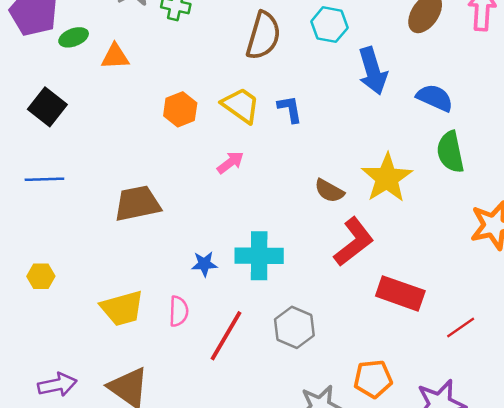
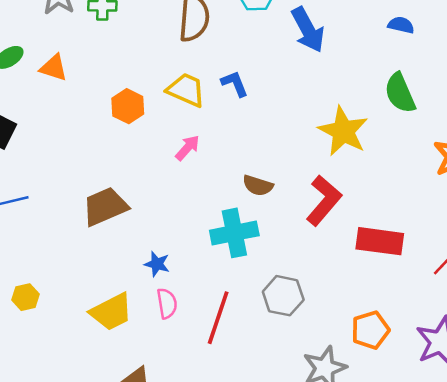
orange triangle: (115, 56) -> (54, 68), turned 32
blue semicircle: (435, 98) -> (401, 25), moved, size x0.7
brown semicircle: (329, 191) -> (258, 186), moved
blue star: (204, 264) -> (157, 264), moved, turned 30

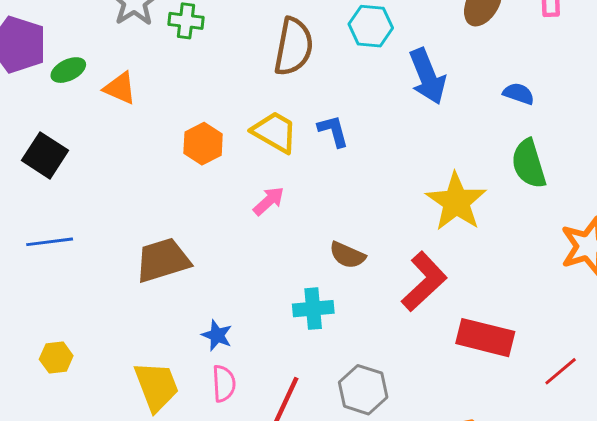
blue semicircle: (401, 25) -> (519, 94), moved
cyan cross: (234, 233) -> (313, 309), size x0.7
yellow trapezoid: (111, 312) -> (156, 386), turned -90

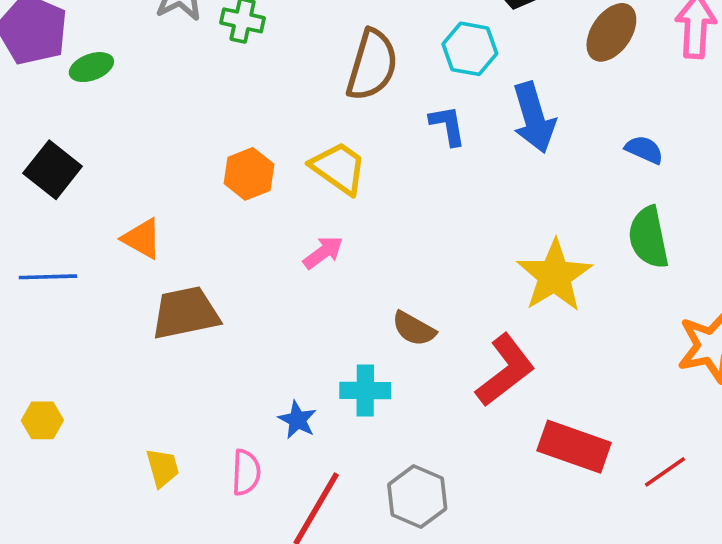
orange triangle: (120, 88) -> (142, 239), moved
blue L-shape: (333, 131) -> (448, 125), moved
blue star: (217, 335) -> (297, 420), moved
red line: (561, 371) -> (665, 472), moved
yellow trapezoid: (156, 386) -> (163, 468), size x0.6

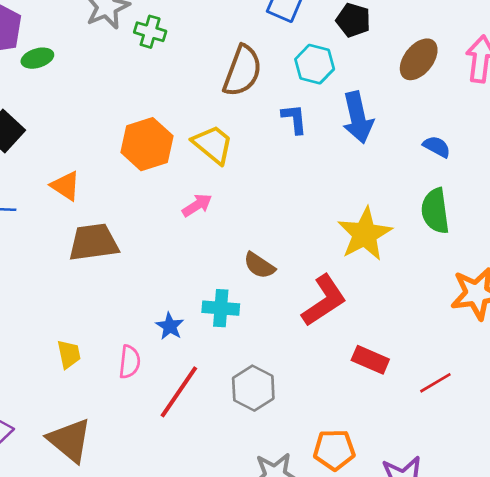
orange hexagon: (249, 174) -> (147, 144), size x1.4
red rectangle: (574, 447) -> (370, 360), size x0.7

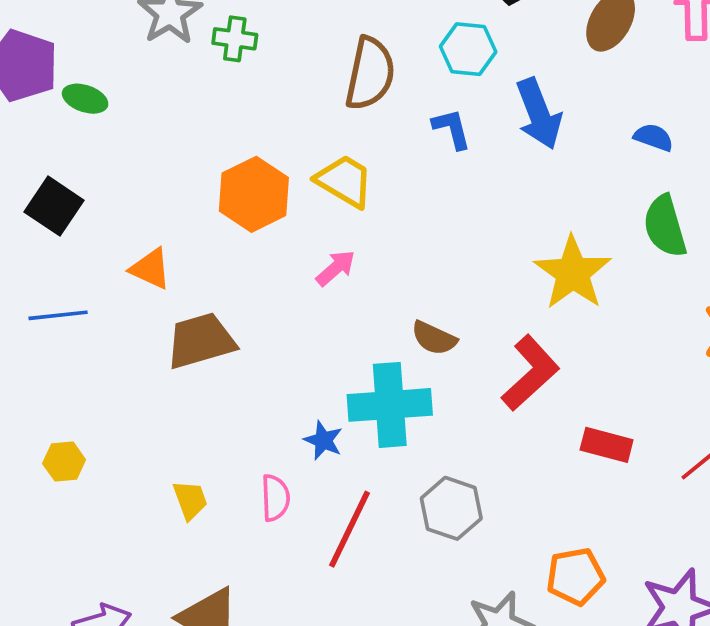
green ellipse: (37, 58) -> (85, 99), turned 44
cyan cross: (221, 308) -> (390, 405), size x1.6

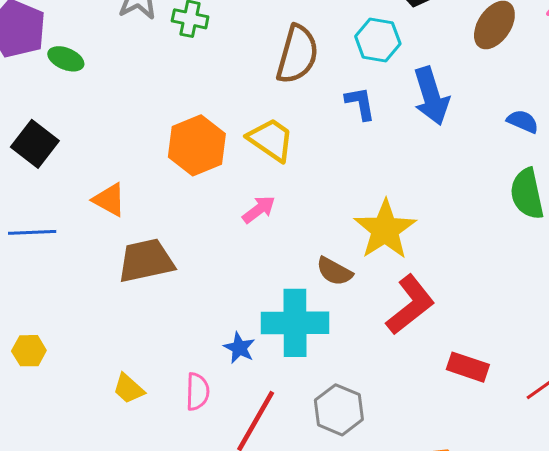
yellow star: (573, 273) -> (385, 230), moved
yellow trapezoid: (190, 500) -> (129, 389), turned 148

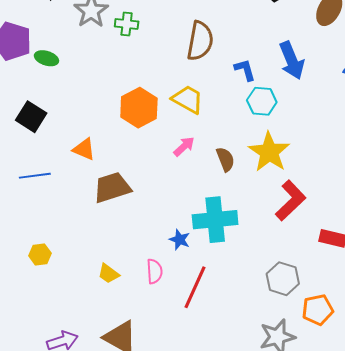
cyan hexagon: (378, 40) -> (262, 101), moved
brown semicircle: (334, 271) -> (225, 159), moved, turned -135
gray hexagon: (339, 410) -> (283, 279), moved

